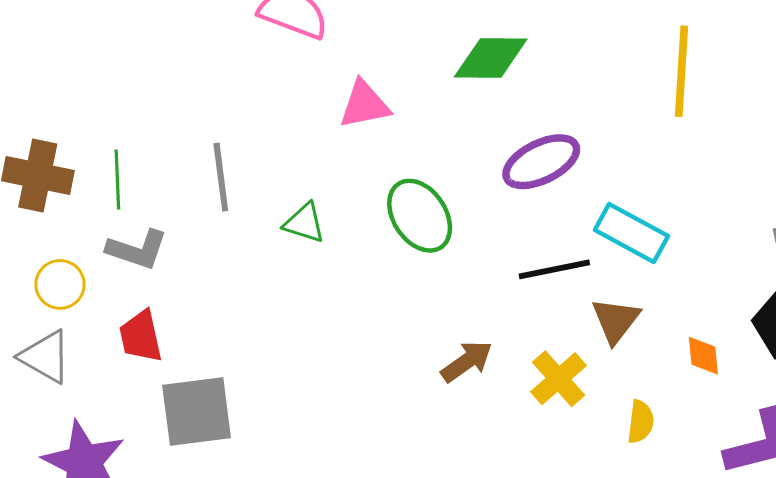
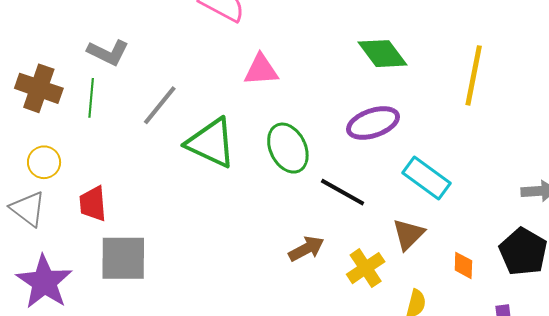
green diamond: (491, 58) -> (382, 54), moved, turned 45
gray line: (221, 177) -> (160, 105), turned 39
green triangle: (304, 223) -> (211, 143), size x1.8
gray L-shape: (137, 250) -> (108, 52), moved
black line: (554, 269) -> (343, 192), moved, turned 33

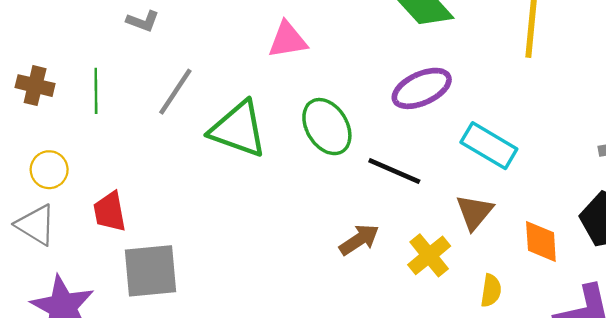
gray L-shape: (108, 52) -> (143, 21), moved, size x0.7
brown cross: (39, 88) -> (35, 86), size x0.7
orange diamond: (463, 265) -> (541, 242), size x1.4

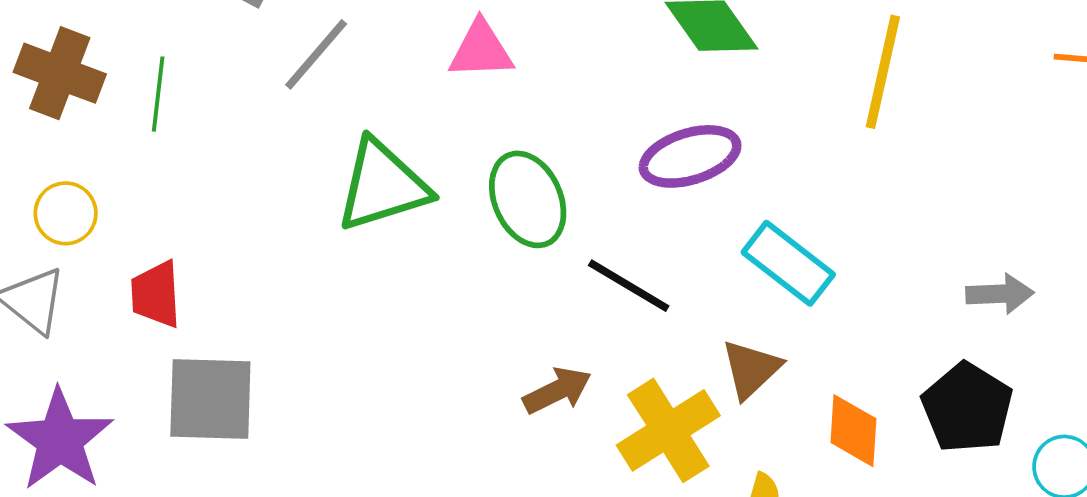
brown cross: (35, 86) -> (60, 73), size x1.4
gray line: (175, 92) -> (316, 54), moved
green triangle: (238, 129) -> (382, 186), turned -44
yellow cross: (429, 255) -> (668, 430), size x1.4

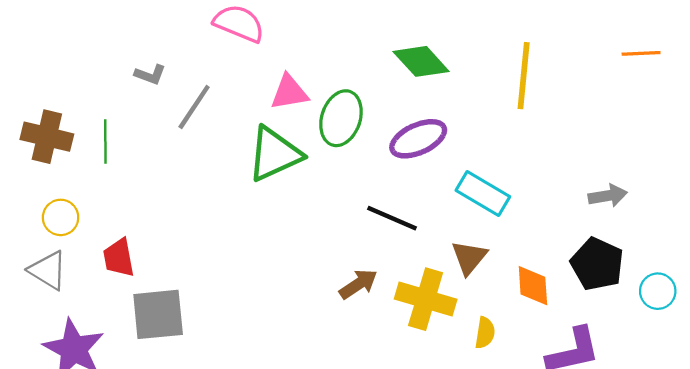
green triangle: (382, 186) -> (274, 154), moved
green ellipse: (528, 199) -> (341, 118), moved, turned 50
yellow cross: (668, 430) -> (426, 299), turned -34

